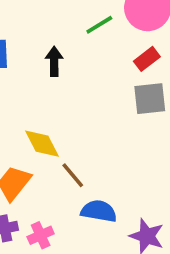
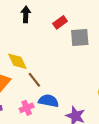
red rectangle: (147, 59) -> (60, 22), moved
pink cross: (41, 235) -> (27, 108), moved

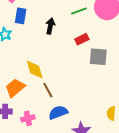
blue semicircle: (49, 101) -> (58, 112), turned -42
pink cross: (27, 108) -> (28, 118), moved

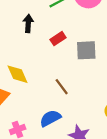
red rectangle: (82, 39) -> (58, 39), moved
brown line: (48, 90) -> (62, 87), moved

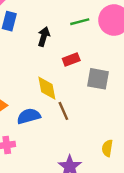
yellow diamond: (18, 74) -> (47, 88), moved
blue semicircle: (50, 118) -> (29, 116), moved

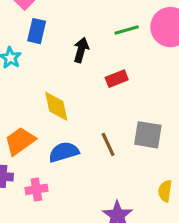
gray square: (98, 79) -> (148, 135), moved
yellow diamond: (47, 88) -> (56, 106), moved

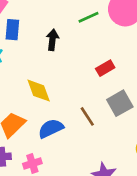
red rectangle: (117, 79) -> (105, 68), moved
gray square: (148, 135) -> (120, 103), turned -30

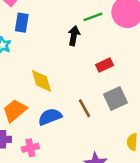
black arrow: (52, 40) -> (74, 36), moved

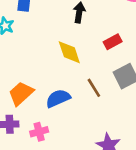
yellow diamond: (42, 81) -> (69, 52), moved

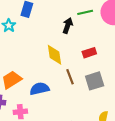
brown line: (94, 88) -> (70, 77), moved

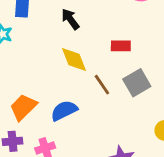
black arrow: (68, 26) -> (70, 19), moved, turned -42
red rectangle: (89, 53) -> (121, 46), turned 32

